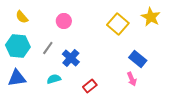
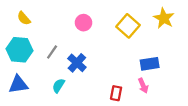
pink circle: (64, 21) -> (83, 23), moved
blue rectangle: (138, 59) -> (150, 64), turned -48
cyan semicircle: (54, 79) -> (59, 86), turned -40
red rectangle: (90, 86) -> (116, 93), moved, turned -40

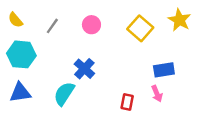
yellow semicircle: (24, 18) -> (15, 20), moved
gray line: (52, 52) -> (52, 26), moved
cyan semicircle: (59, 86) -> (64, 94), size x1.5

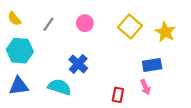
yellow star: (179, 20) -> (165, 32), moved
cyan semicircle: (64, 94) -> (59, 87), turned 75

